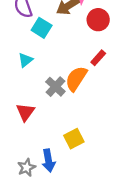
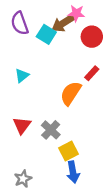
cyan square: (42, 28) -> (46, 34), moved
gray cross: (55, 87) -> (51, 130), moved
blue arrow: (48, 161) -> (73, 172), moved

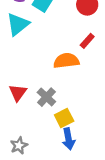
cyan triangle: (22, 75) -> (18, 24), moved, size x1.6
orange semicircle: (71, 93) -> (66, 61), turned 50

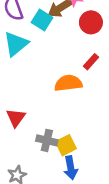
gray cross: (46, 97) -> (47, 140), moved, turned -30

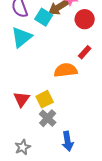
gray cross: (47, 140) -> (48, 118), turned 30
yellow square: (66, 145) -> (45, 99), moved

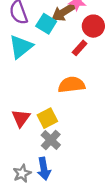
red rectangle: (85, 52) -> (80, 48), moved
blue arrow: (68, 141) -> (44, 169), moved

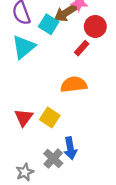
yellow square: (47, 118) -> (50, 118), turned -30
gray cross: (51, 140) -> (53, 158), moved
blue arrow: (44, 169) -> (70, 148), moved

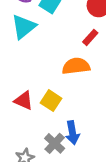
red rectangle: (82, 48) -> (90, 37), moved
red triangle: (24, 118) -> (24, 101), turned -42

